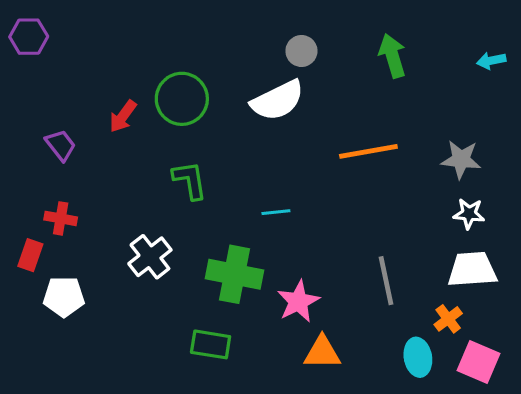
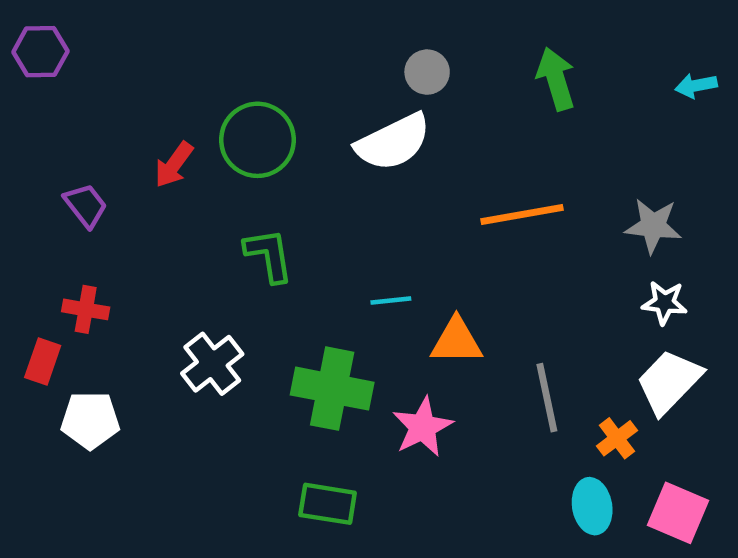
white trapezoid: (472, 270) -> (669, 382), turned -42
orange cross: (448, 319) -> (617, 438), moved
green rectangle: (211, 344) -> (328, 504), moved
orange triangle: (322, 352) -> (456, 341), moved

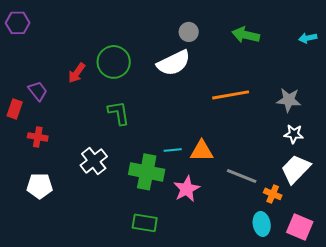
green arrow: (556, 79) -> (246, 35), turned -60
cyan line: (391, 300) -> (173, 150), moved
red rectangle: (43, 361) -> (15, 109), moved
gray line: (547, 398) -> (242, 176), turned -56
orange cross: (617, 438) -> (273, 194), turned -30

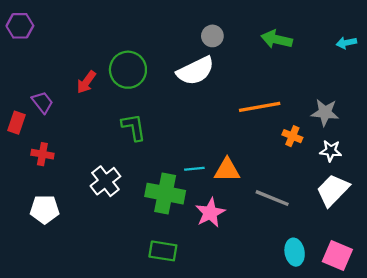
orange cross: (273, 194) -> (292, 136), moved

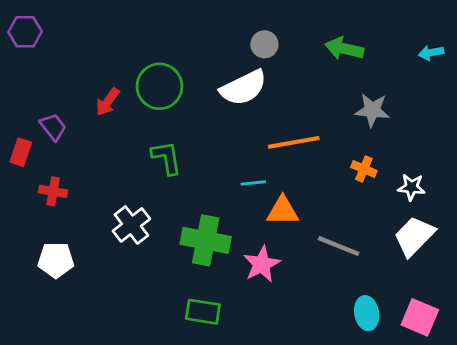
orange line: (260, 107) -> (294, 142), moved
gray star: (325, 113) -> (372, 110), moved
cyan line: (194, 169) -> (253, 183), moved

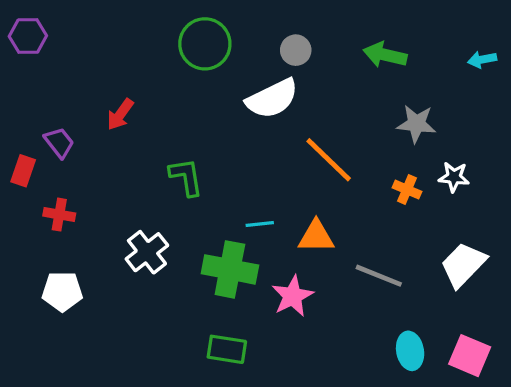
green circle: (159, 86) -> (205, 44), moved
orange line: (294, 142) -> (329, 160), turned 54
cyan line: (253, 183) -> (260, 224), moved
white star: (411, 187) -> (454, 177), moved

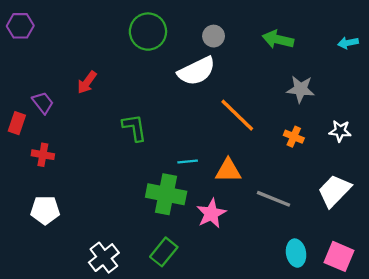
white star: (454, 177) -> (340, 131), moved
white cross: (147, 252) -> (104, 258), moved
green rectangle: (227, 349) -> (164, 252), turned -60

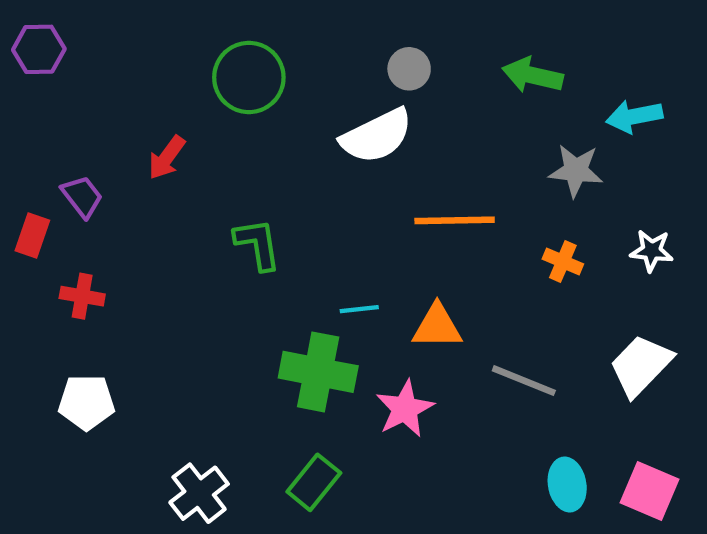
green circle: (148, 32) -> (249, 77), moved
cyan arrow: (348, 43) -> (634, 116), moved, size x1.4
orange line: (237, 115) -> (455, 220), turned -45

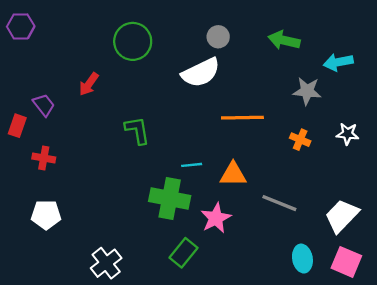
white trapezoid: (641, 365) -> (342, 216), moved
green rectangle: (314, 482) -> (184, 253), moved

